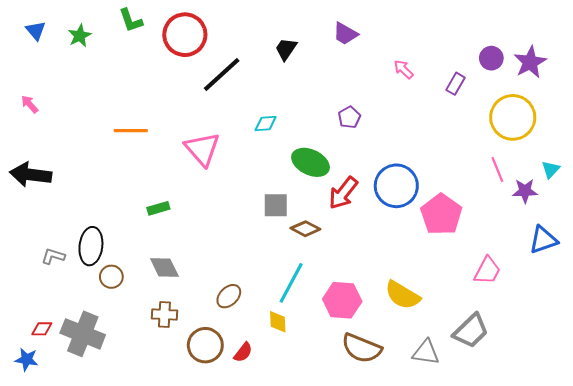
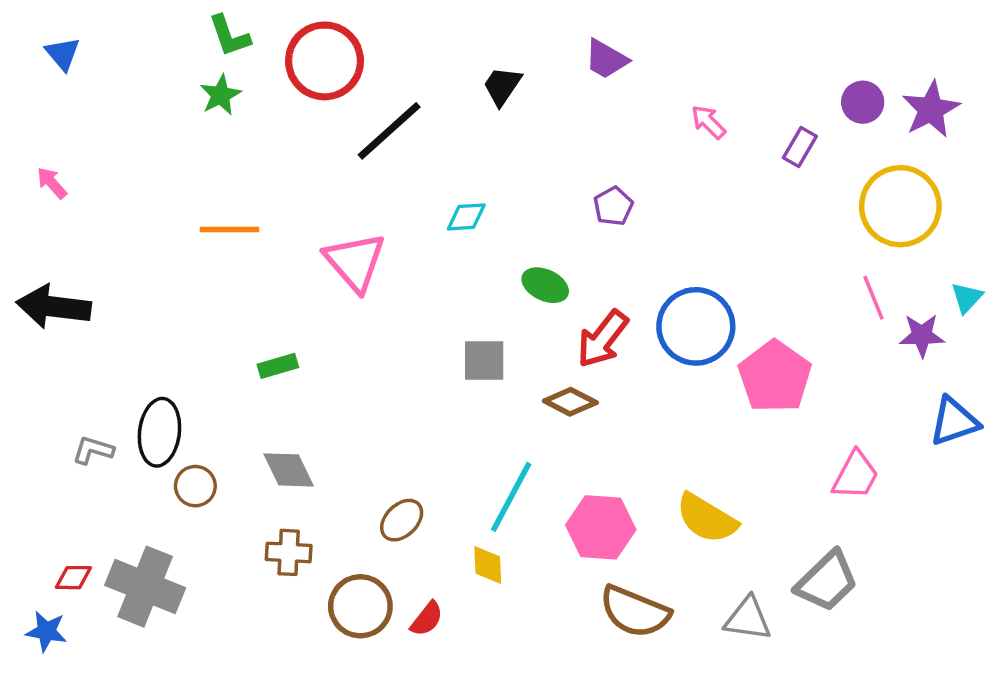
green star: (80, 36) -> (220, 95), moved
green ellipse: (311, 162) -> (545, 285), size x0.7
brown diamond: (305, 229) -> (570, 402), moved

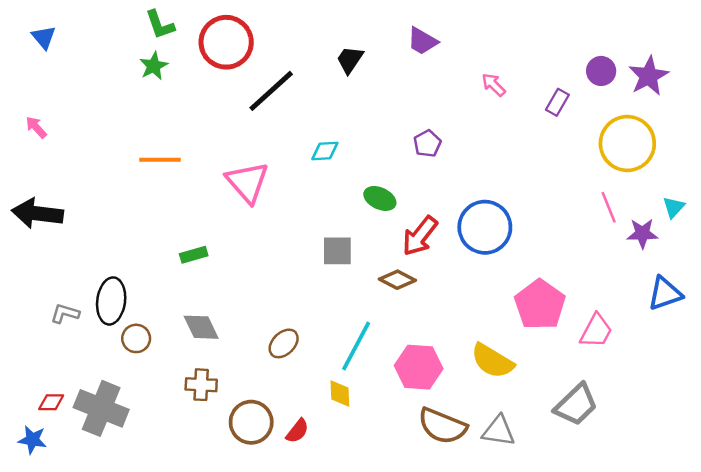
pink pentagon: (775, 377) -> (540, 305), moved
brown ellipse: (402, 520) -> (284, 343), moved
gray triangle: (748, 619) -> (499, 431), moved

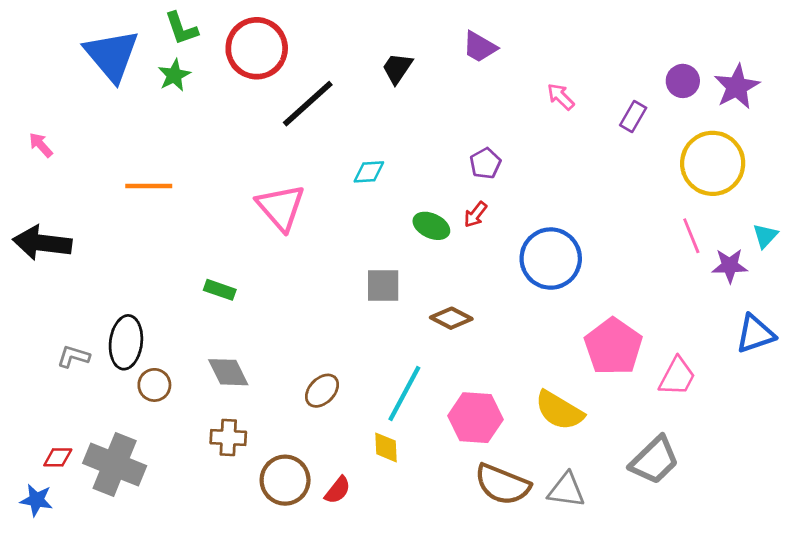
blue triangle: (44, 37) -> (112, 55), moved, size x2.0
orange line: (160, 160) -> (149, 186), moved
red arrow: (420, 236) -> (475, 214), moved, size x0.6
green rectangle: (194, 255) -> (220, 290), turned 35

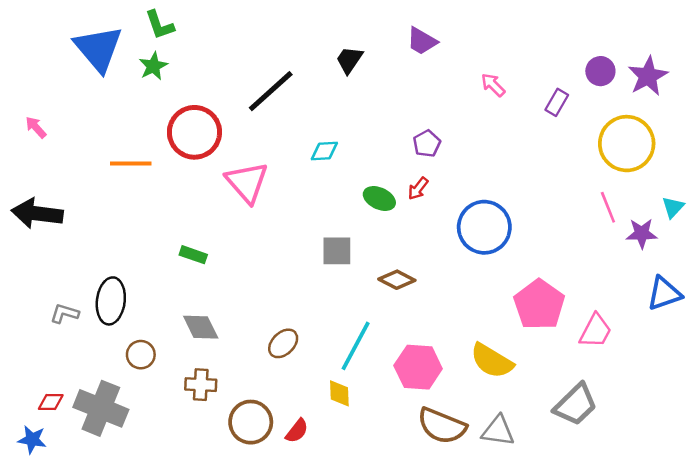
red circle: (257, 48) -> (194, 132), moved
brown circle: (154, 385) -> (141, 355), moved

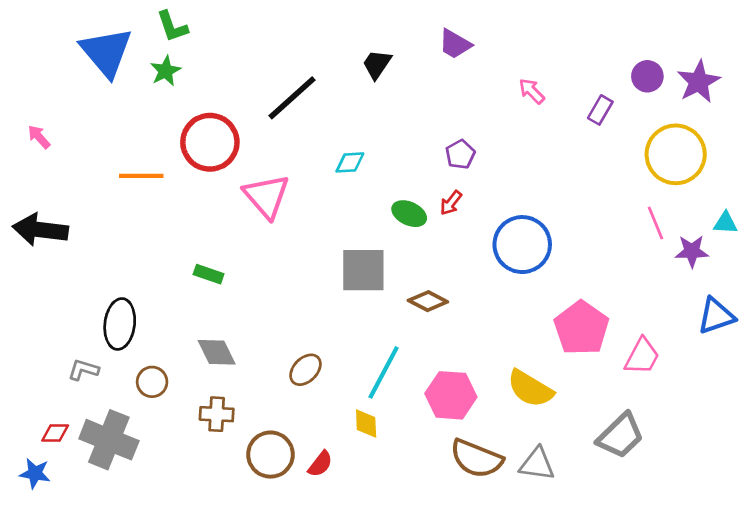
cyan triangle: (673, 207) -> (725, 223), turned 50
gray square: (337, 251) -> (363, 270), size x1.4
gray L-shape: (65, 313) -> (83, 370), moved

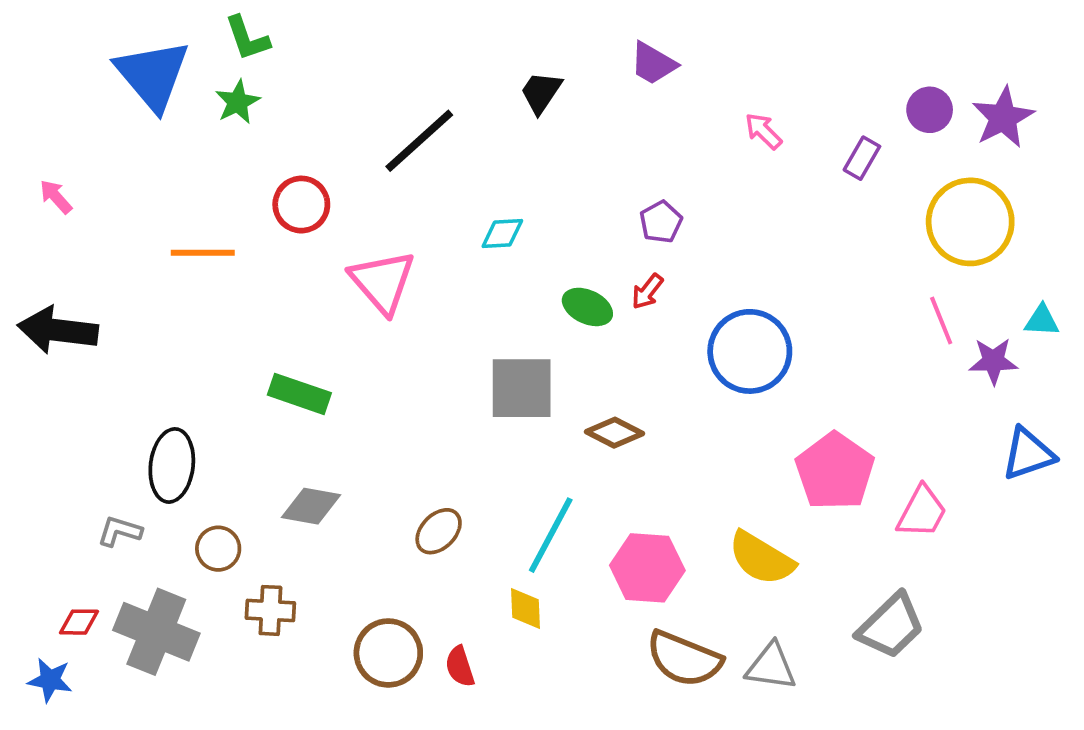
red circle: (210, 142) -> (301, 205), size x0.7
green rectangle: (209, 274) -> (299, 394), size x1.4
gray diamond: (217, 352) -> (311, 506), turned -54
brown cross: (217, 414) -> (270, 610), moved
red semicircle: (320, 464) -> (460, 667), turned 124

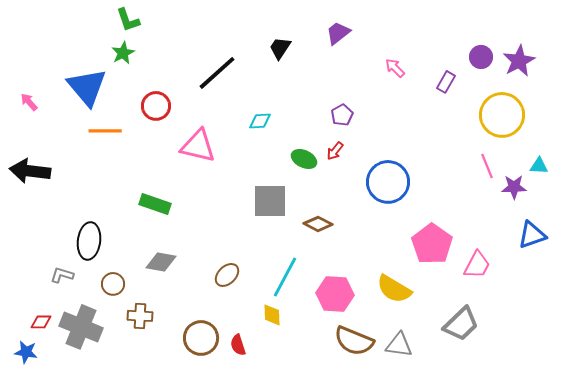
purple trapezoid: (653, 63) -> (338, 33), turned 112
blue triangle: (152, 75) -> (87, 87), moved
pink triangle: (383, 282) -> (198, 146), turned -36

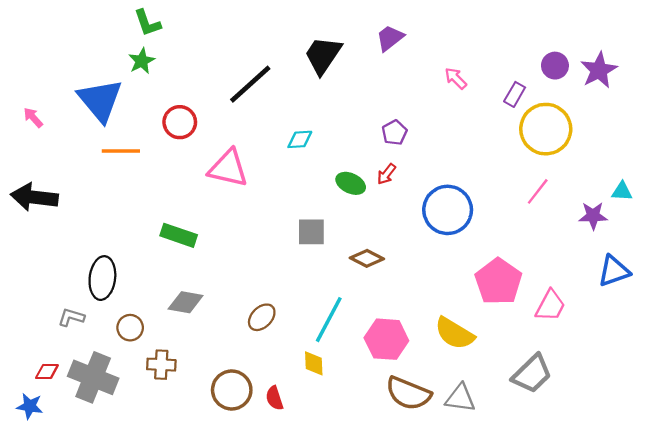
black trapezoid: (280, 48) -> (323, 55), size x1.5
yellow circle: (502, 115) -> (546, 129), moved
pink line: (487, 166) -> (538, 191), moved, turned 60
gray square: (270, 201) -> (311, 232), size x0.7

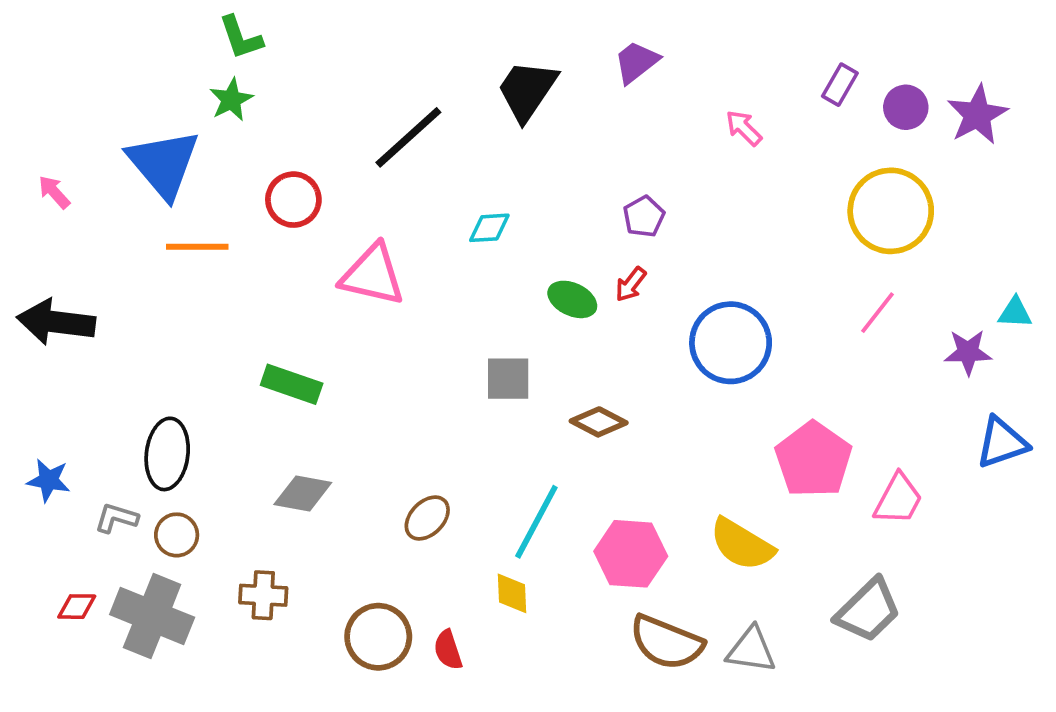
purple rectangle: (515, 94) -> (840, 85), moved
brown circle: (130, 328) -> (177, 535), moved
blue star: (30, 406) -> (48, 480), moved

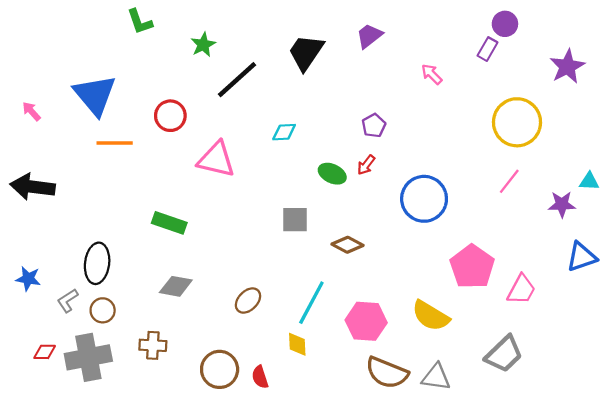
green star: (231, 100) -> (203, 45), moved
purple circle: (906, 107) -> (505, 24), moved
gray L-shape: (116, 518) -> (68, 301), turned -50
gray cross: (152, 616) -> (88, 357), turned -33

